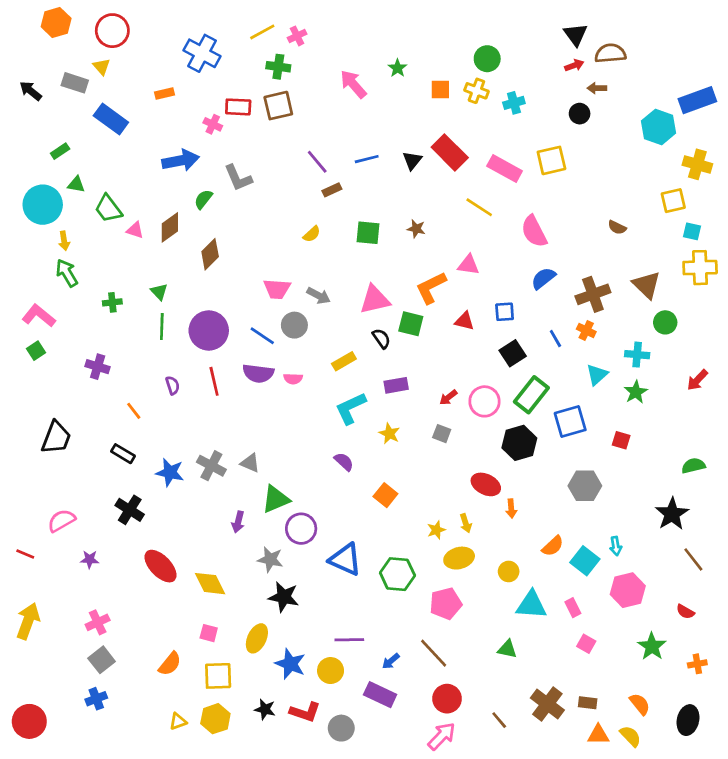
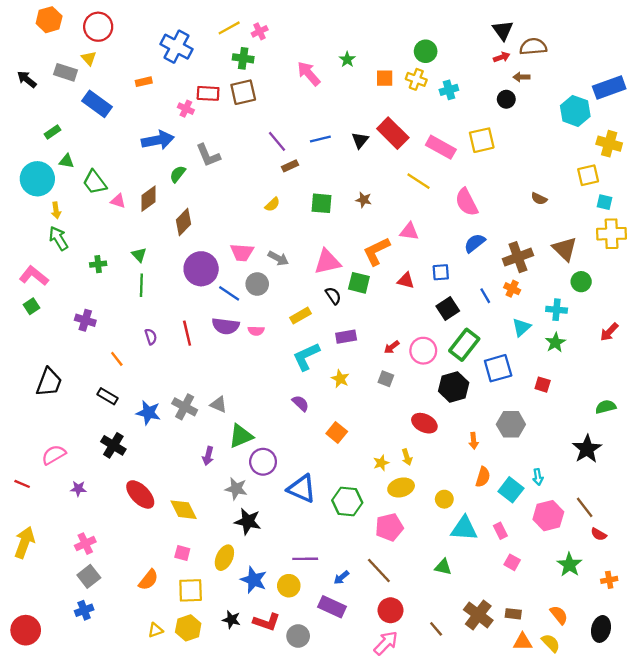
purple circle: (209, 330) -> (201, 269), moved
orange arrow: (511, 509) -> (474, 441), moved
orange semicircle: (553, 546) -> (483, 477), turned -30
brown line: (693, 559) -> (585, 507), moved

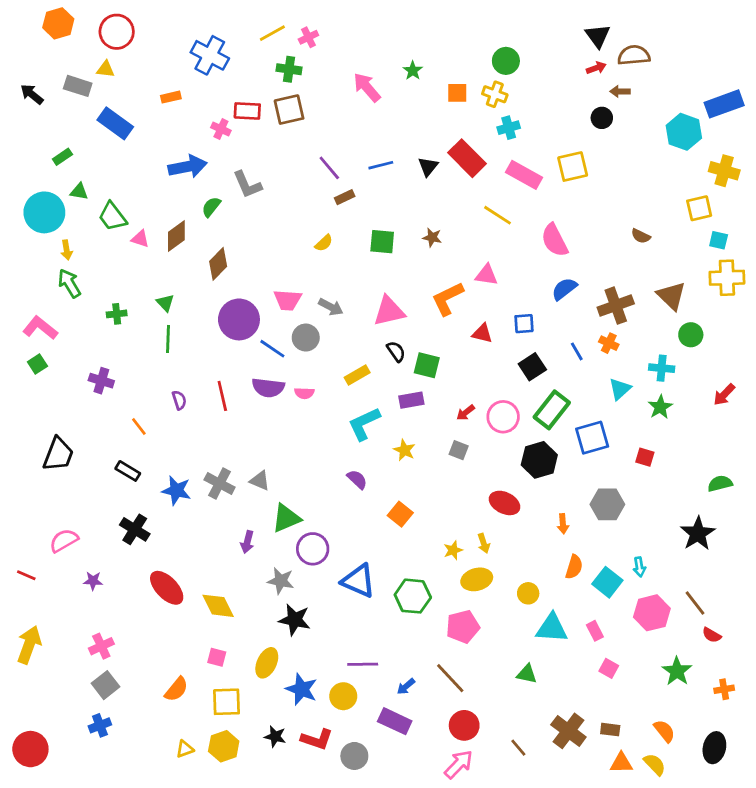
yellow triangle: (89, 58) -> (106, 69), turned -42
cyan cross: (449, 90) -> (509, 128), moved
green square: (359, 283) -> (427, 365), moved

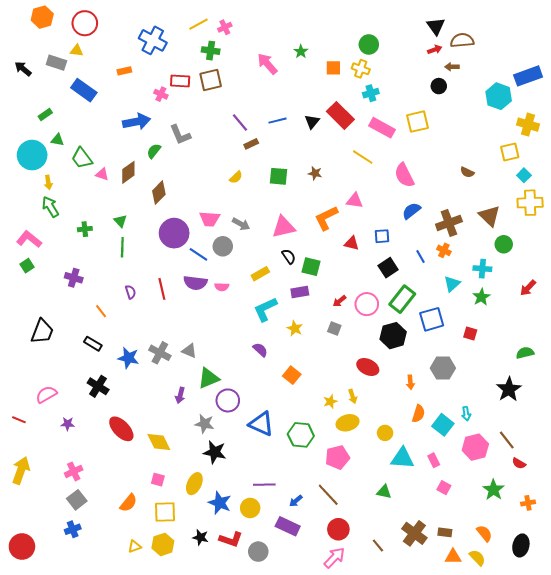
cyan square: (719, 240) -> (524, 175), turned 32

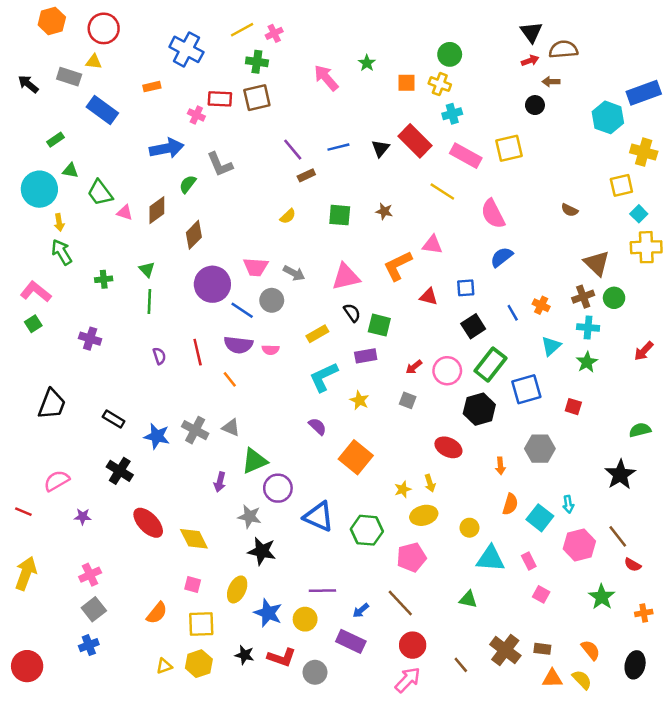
brown cross: (449, 223) -> (583, 297), moved, size x0.7
orange line: (101, 311) -> (230, 379), moved
orange square: (292, 375) -> (356, 457), size x1.5

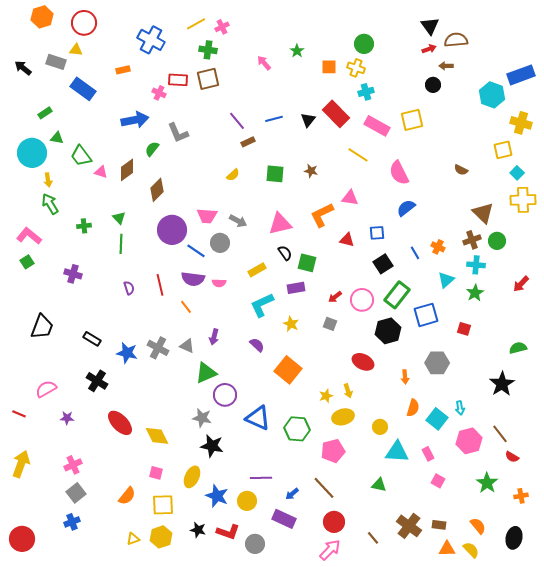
pink arrow: (326, 78) -> (264, 63), size x0.7
purple arrow: (220, 482) -> (214, 337), moved

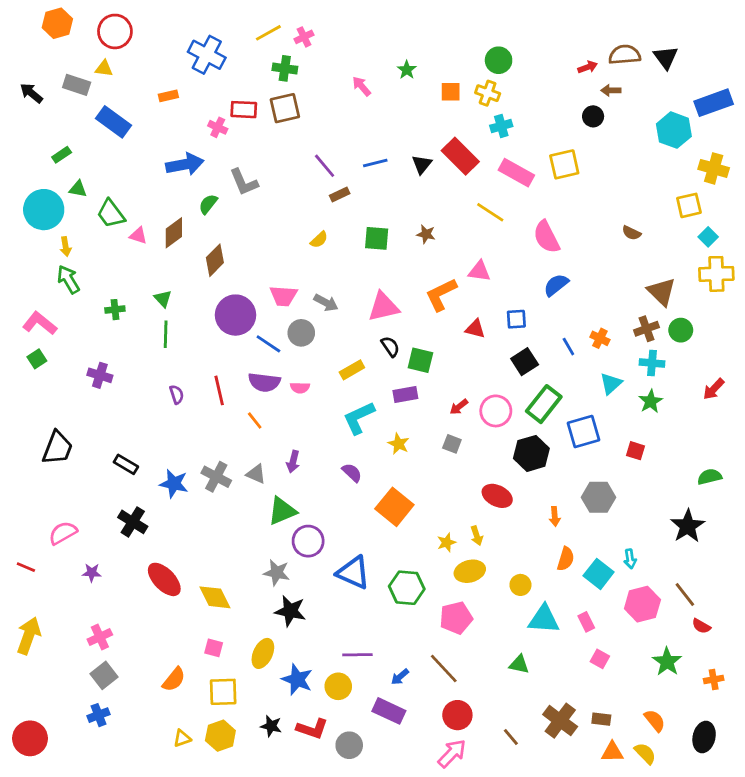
black triangle: (430, 26) -> (666, 57), moved

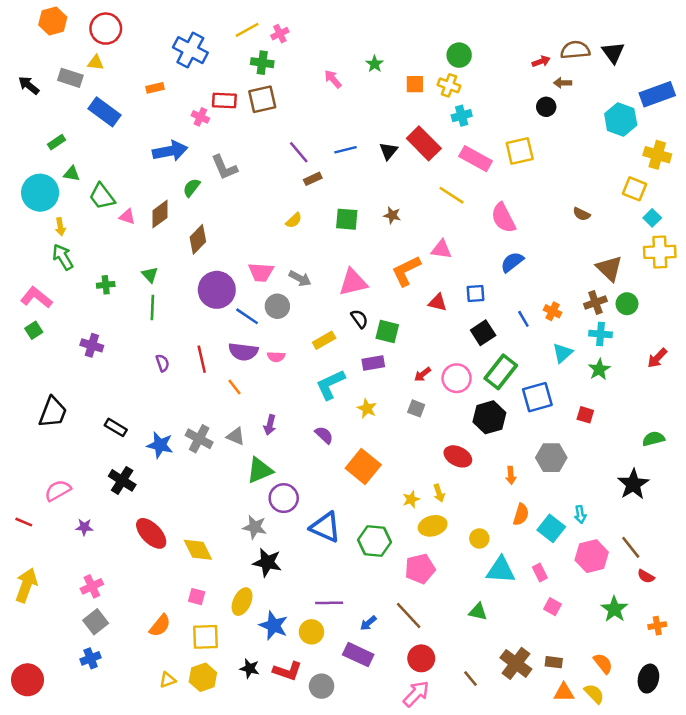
yellow square: (689, 205) -> (635, 189), turned 35

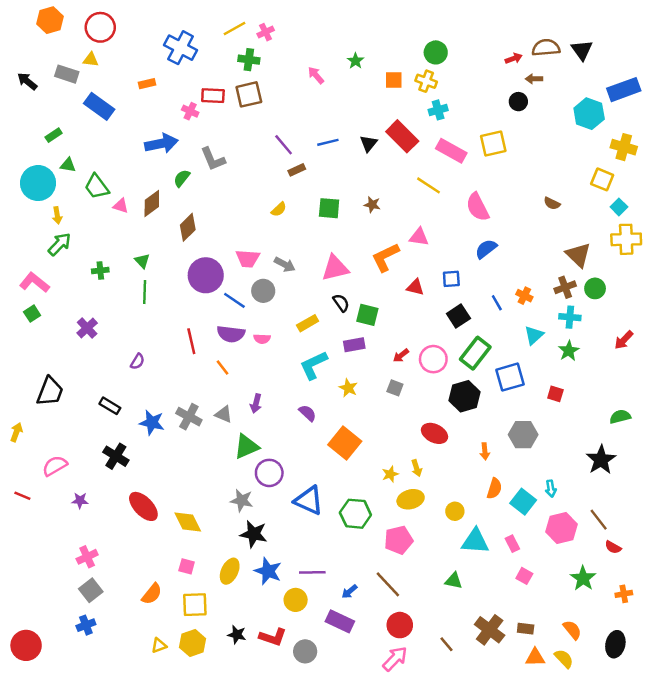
green arrow: (63, 257) -> (60, 244), turned 75
purple cross: (92, 345) -> (87, 328), turned 30
purple semicircle: (163, 363) -> (137, 362), moved, turned 49
yellow arrow: (26, 585) -> (16, 432), moved, size x0.6
blue star: (274, 626) -> (268, 571), moved

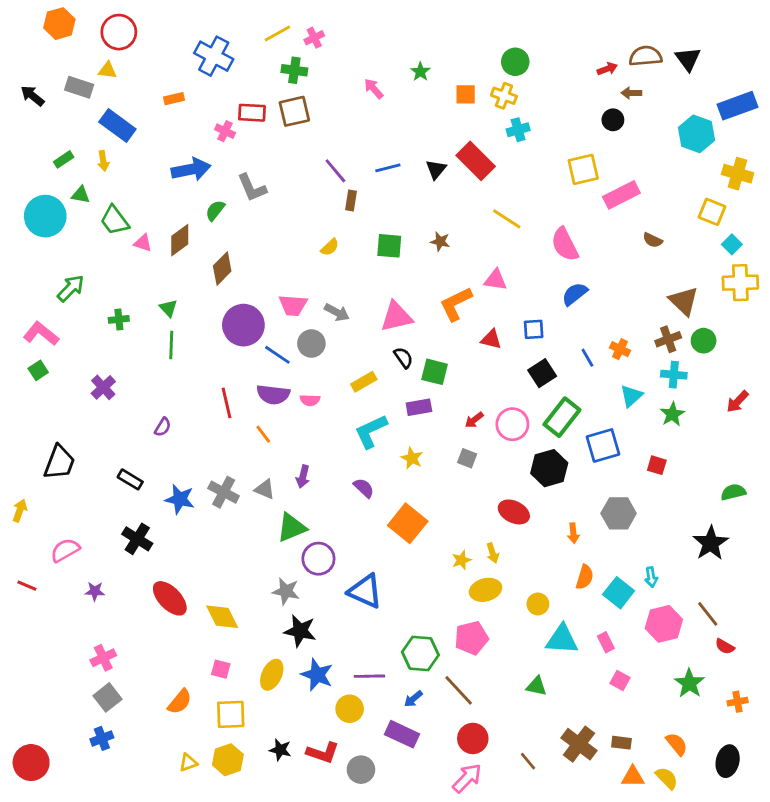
pink rectangle: (451, 151) -> (621, 195), moved, turned -56
brown rectangle: (297, 170) -> (351, 201), turned -56
yellow arrow: (57, 215) -> (103, 161), moved
green hexagon: (355, 514) -> (420, 654), moved

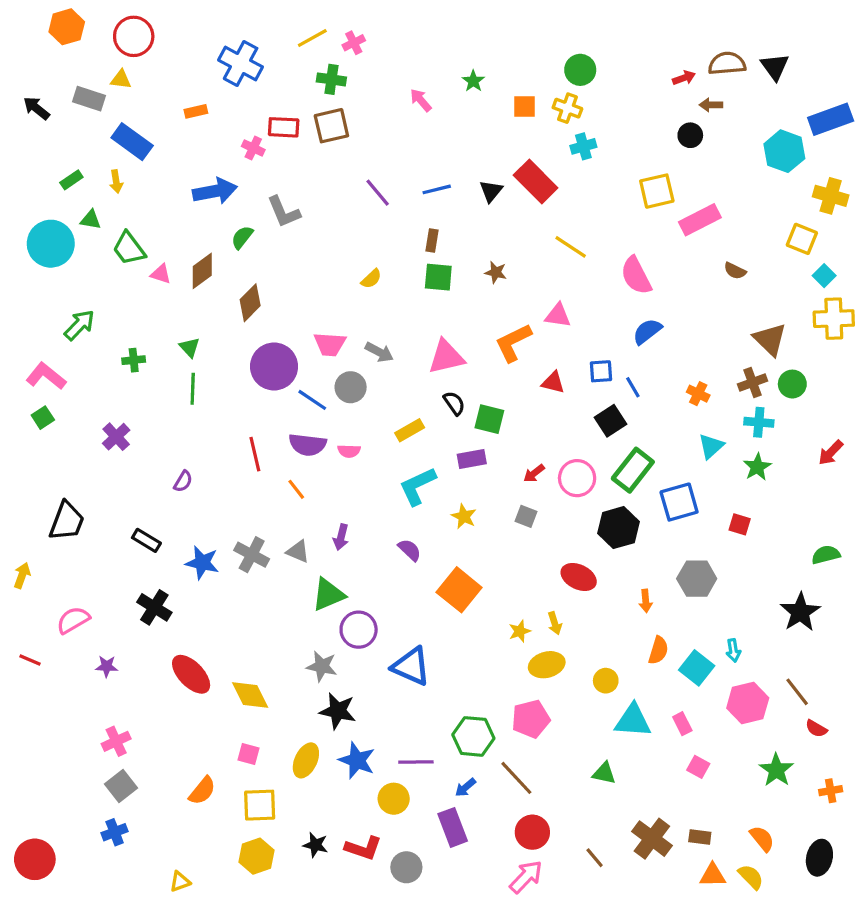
brown rectangle: (351, 201) -> (432, 240), moved
blue line: (587, 358) -> (633, 387), moved
purple rectangle: (402, 734) -> (453, 827), turned 44
yellow triangle: (188, 763) -> (180, 882), moved

